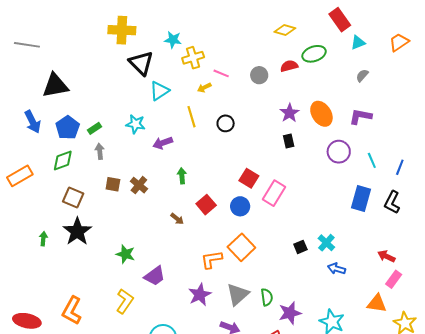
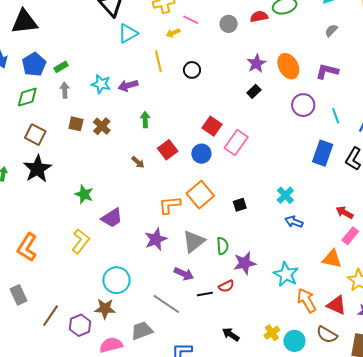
cyan star: (136, 124) -> (101, 84), moved
black rectangle: (289, 141) -> (254, 91), turned 56
black square: (300, 247) -> (240, 205), moved

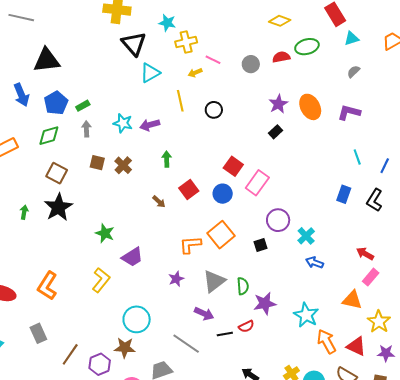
purple circle: (303, 105) -> (278, 220), moved
blue rectangle: (323, 153) -> (344, 194), size x0.7
purple star: (156, 239) -> (176, 279), size x0.7

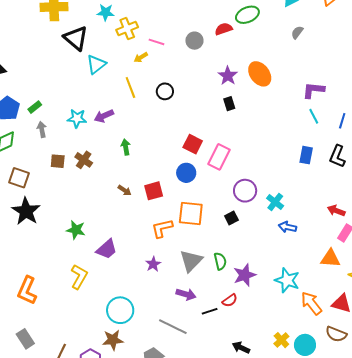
purple L-shape: (349, 112) -> (313, 90), moved
black rectangle: (276, 132) -> (229, 104), turned -56
red square: (189, 189) -> (154, 191), moved, turned 30
orange square: (221, 235) -> (191, 214), turned -36

